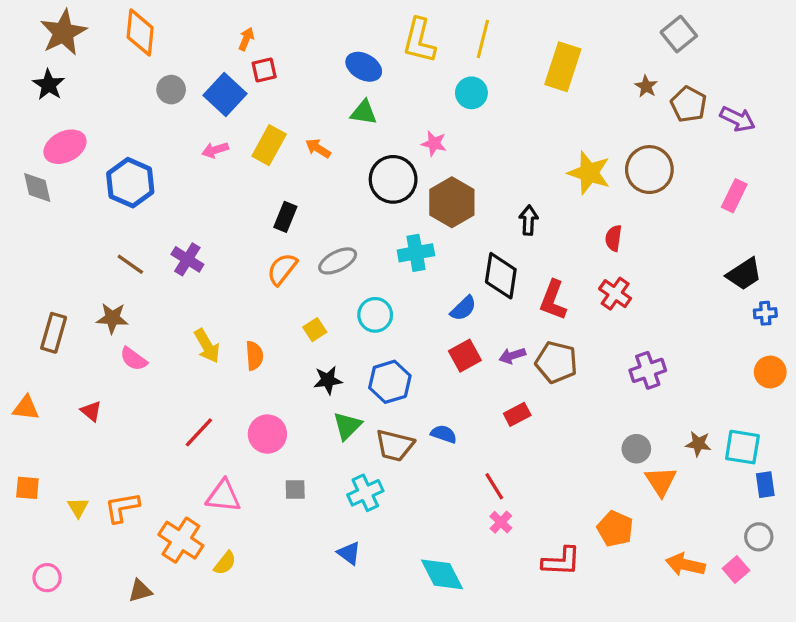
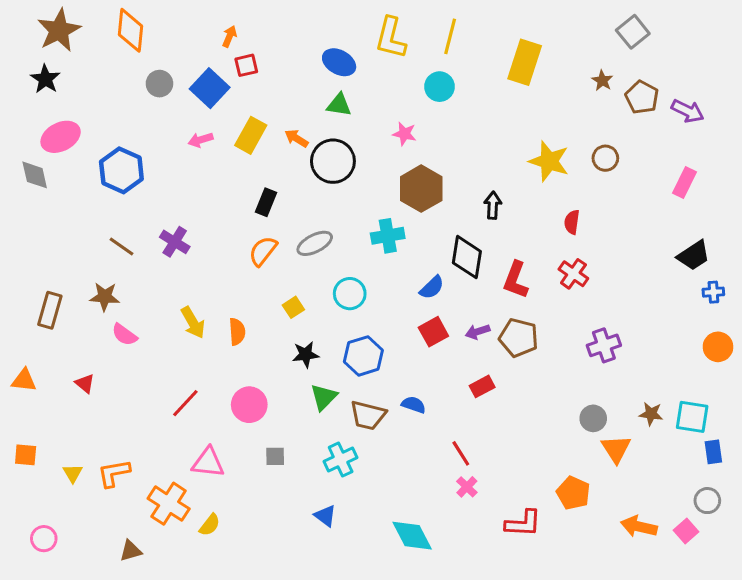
brown circle: (649, 170) -> (605, 158), size x0.6
black circle: (393, 179) -> (333, 161), moved

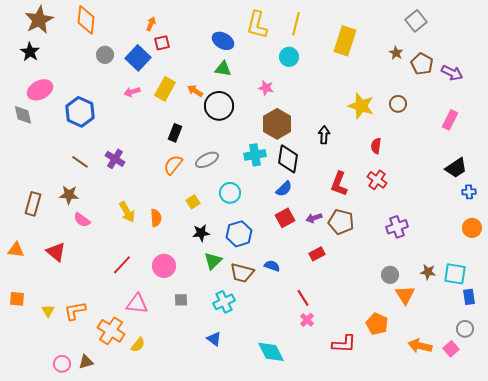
black diamond: (467, 257) -> (288, 159), moved
red triangle: (85, 383) -> (56, 252), size x1.5
pink circle: (44, 539) -> (62, 364), moved

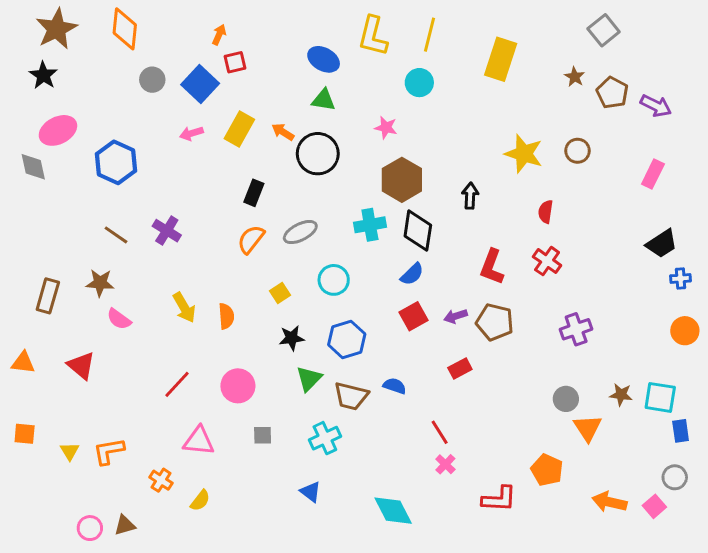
orange cross: (111, 331) -> (161, 480), size x0.6

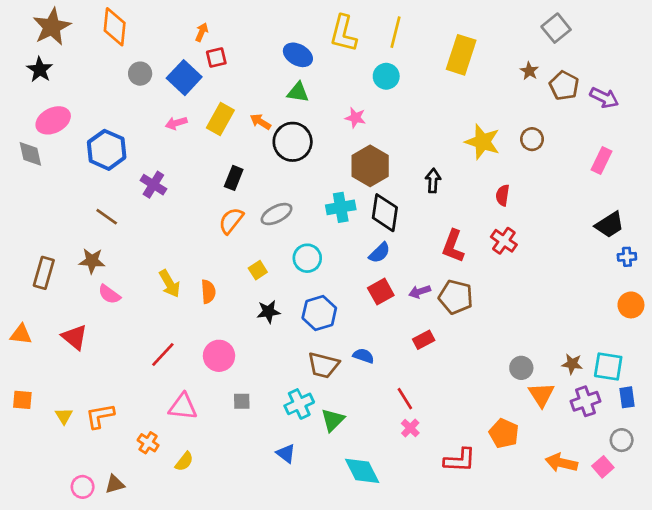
purple cross: (167, 231) -> (153, 185), moved
purple cross: (576, 329) -> (585, 401), moved
green triangle: (309, 379) -> (333, 420), moved

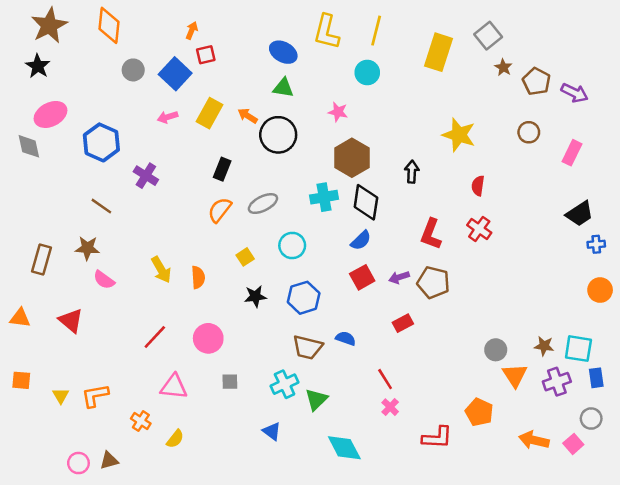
gray square: (556, 28) -> (488, 36), moved
brown circle: (532, 139) -> (529, 132), moved

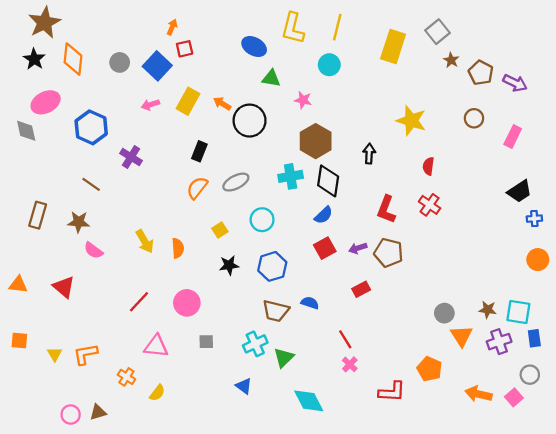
orange diamond: (109, 25) -> (73, 59), moved
green triangle: (283, 88) -> (271, 78), moved
brown rectangle: (42, 259) -> (38, 215), moved

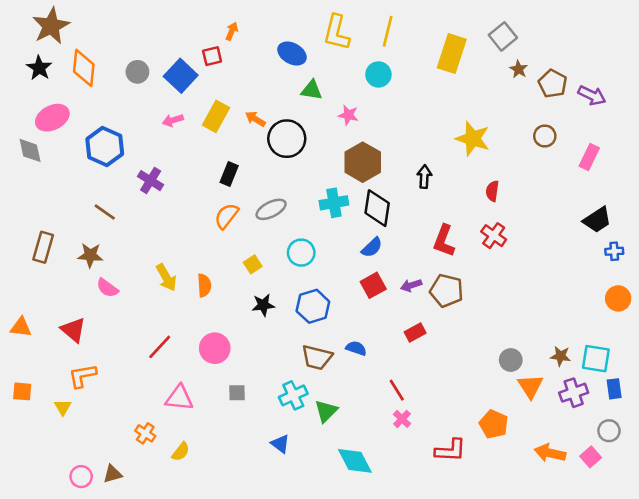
orange arrow: (172, 27) -> (232, 31), moved
orange L-shape: (85, 354) -> (82, 376), moved

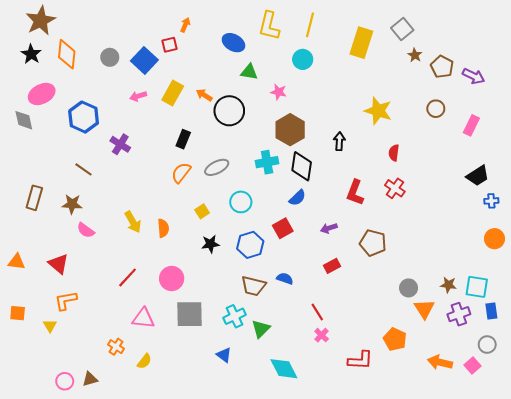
red square: (373, 285) -> (283, 228), moved
brown pentagon: (447, 291) -> (373, 243), moved
gray square: (237, 393) -> (189, 314), size x2.0

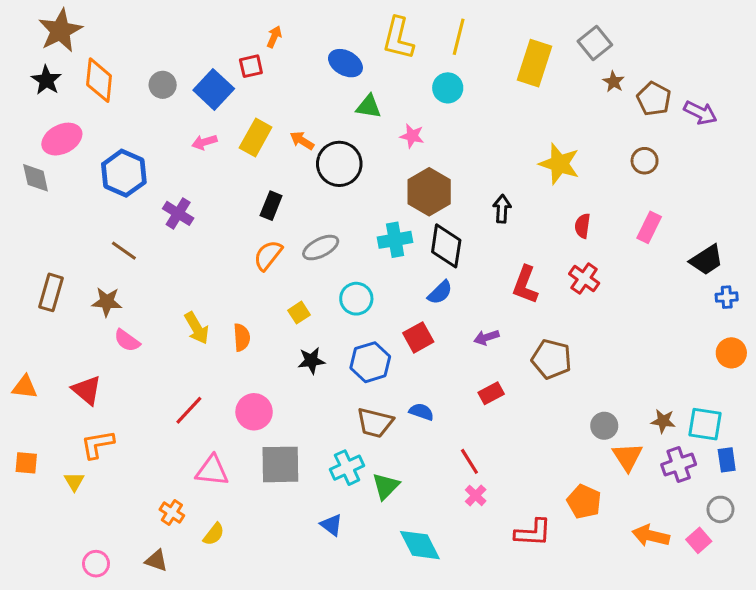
pink rectangle: (471, 125) -> (649, 227), moved
brown triangle: (90, 379) -> (156, 561), moved, turned 35

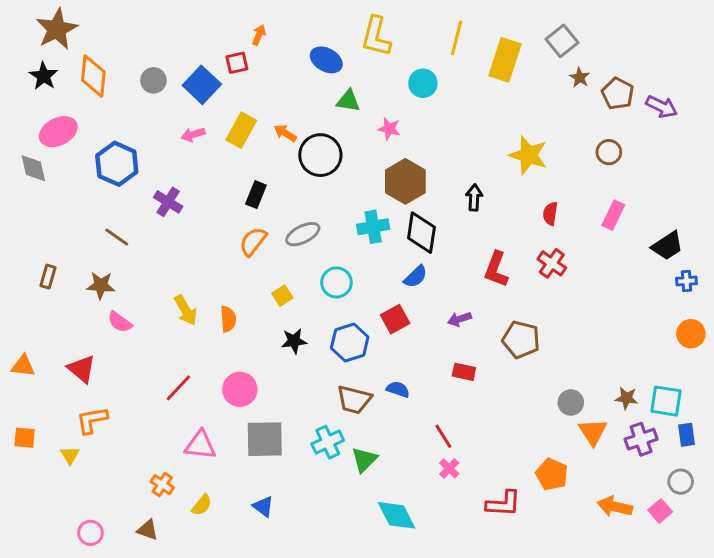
yellow line: (459, 37) -> (457, 38), moved
brown rectangle: (51, 292) -> (48, 277), size x0.7
red rectangle: (491, 393) -> (464, 372), turned 40
blue triangle: (332, 525) -> (263, 507), moved

